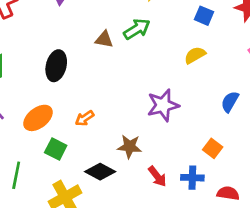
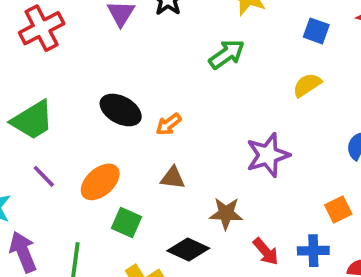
brown triangle: (104, 39) -> (173, 178), moved
black ellipse: (56, 66) -> (121, 110), turned -72
orange arrow: (85, 118) -> (169, 124), moved
orange square: (213, 148) -> (338, 209), turned 30

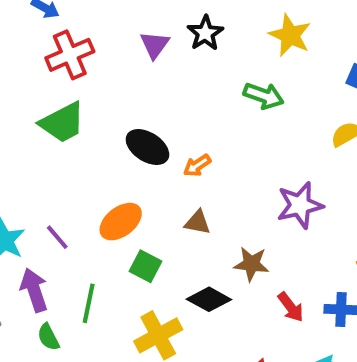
green arrow: (227, 54) -> (264, 96), turned 51
green trapezoid: (32, 120) -> (62, 123), moved
purple line: (44, 176) -> (57, 237), moved

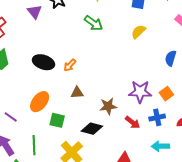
green arrow: (264, 96) -> (94, 23), turned 30
purple star: (300, 205) -> (140, 92), moved, turned 30

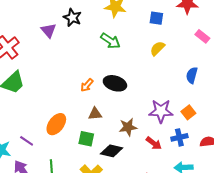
black ellipse: (43, 62) -> (115, 83), moved
green square: (57, 120) -> (86, 139), moved

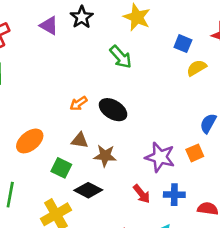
purple triangle: (49, 30) -> (49, 26), turned -35
yellow semicircle: (157, 48) -> (197, 68), moved
orange square: (188, 112) -> (195, 153), moved
brown star: (128, 127) -> (105, 156), moved

